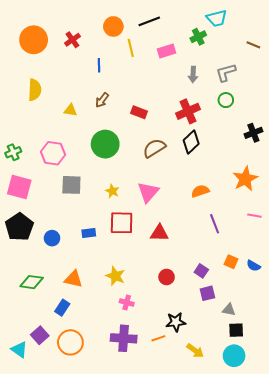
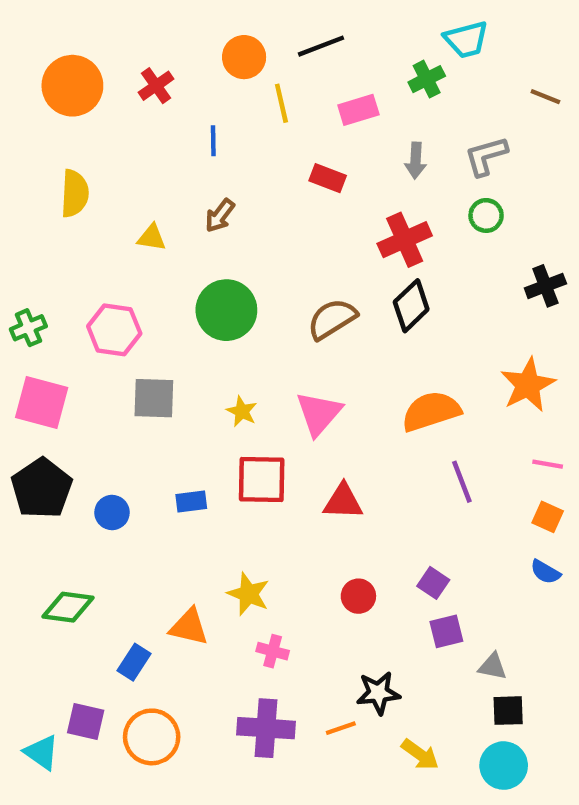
red rectangle: (139, 112) -> (328, 178), moved
orange semicircle: (200, 191) -> (431, 411), size x1.5
orange square: (231, 262) -> (548, 517), moved
orange triangle: (73, 279) -> (189, 627), moved
purple square: (40, 335) -> (86, 722), turned -36

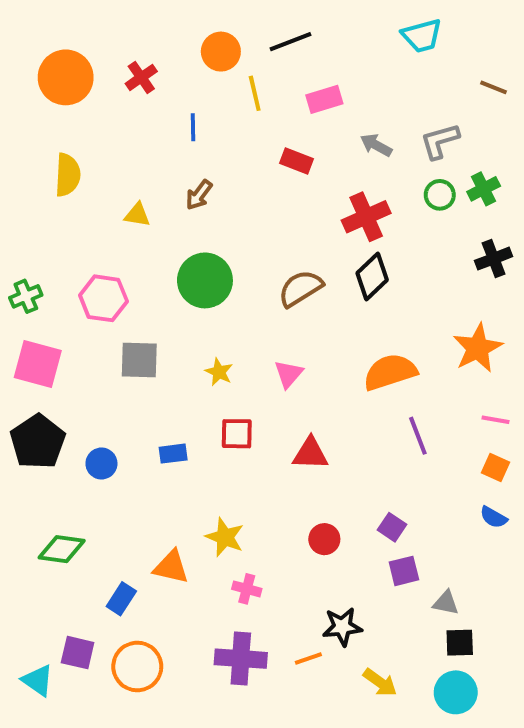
green cross: (427, 79) -> (484, 189), moved
gray arrow: (416, 160) -> (376, 145), turned 116
pink triangle: (319, 414) -> (289, 374), size x0.7
red square: (262, 480) -> (237, 434), size x0.7

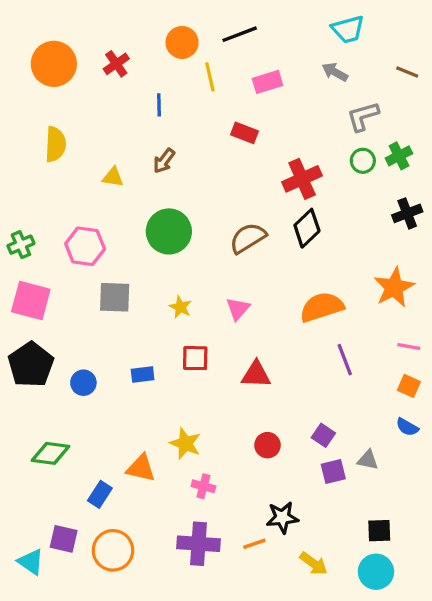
gray arrow: (376, 145) -> (335, 72), moved
gray triangle: (446, 603) -> (368, 460), moved

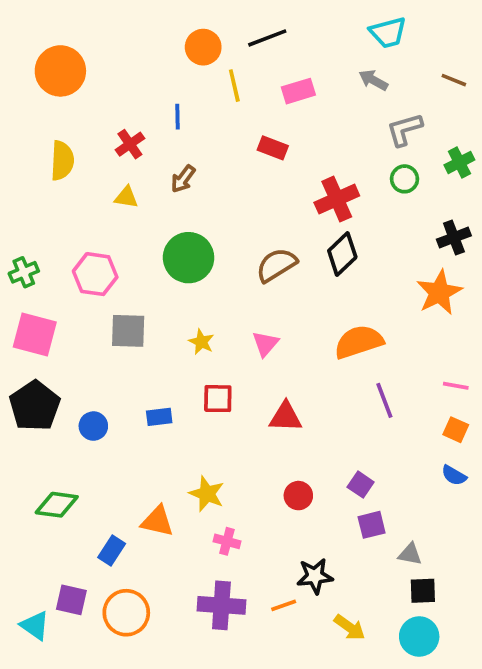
red cross: (116, 64) -> (130, 144), moved
green cross: (399, 156) -> (459, 162), moved
orange star: (394, 287) -> (439, 292), moved
gray triangle: (368, 460) -> (410, 554), moved

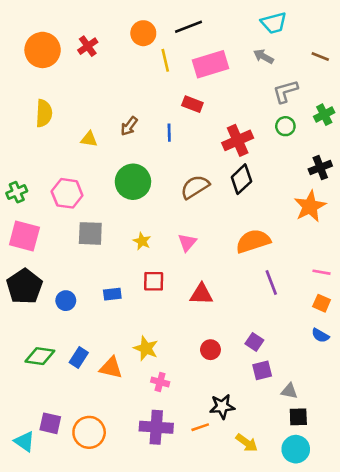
pink rectangle: (298, 91) -> (210, 64), size x1.5
blue line: (178, 117) -> (169, 133), moved
red cross: (130, 144) -> (88, 46), moved
blue rectangle: (112, 550) -> (79, 357), moved

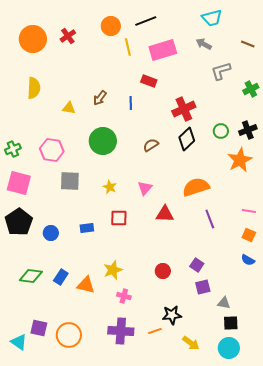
green circle: (285, 126) -> (221, 131), moved
brown semicircle: (195, 187) -> (151, 145), size x0.7
red triangle: (201, 294) -> (165, 214), moved
yellow star: (146, 348) -> (113, 270), turned 30

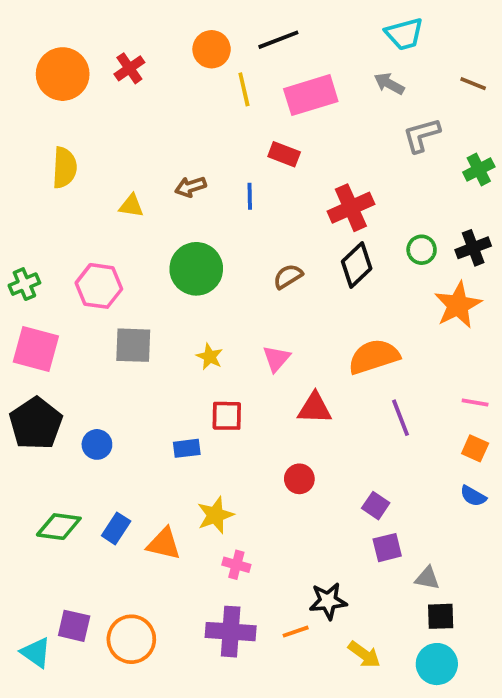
brown arrow: (100, 98) -> (191, 187), turned 35
blue rectangle: (87, 228) -> (187, 448), moved
red circle: (163, 271) -> (299, 479), moved

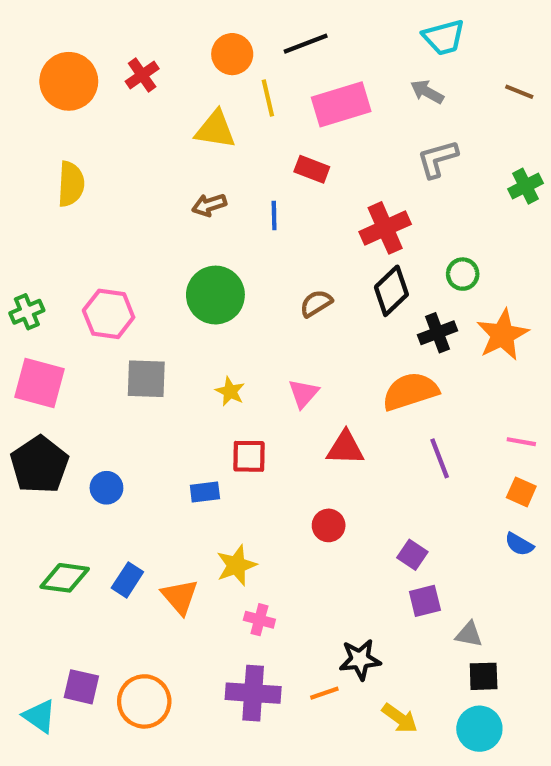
gray L-shape: (422, 135) -> (438, 159), moved
yellow triangle: (131, 206) -> (215, 130), moved, size x1.5
black cross: (473, 248) -> (438, 333), moved
orange triangle: (164, 544) -> (180, 597), turned 36

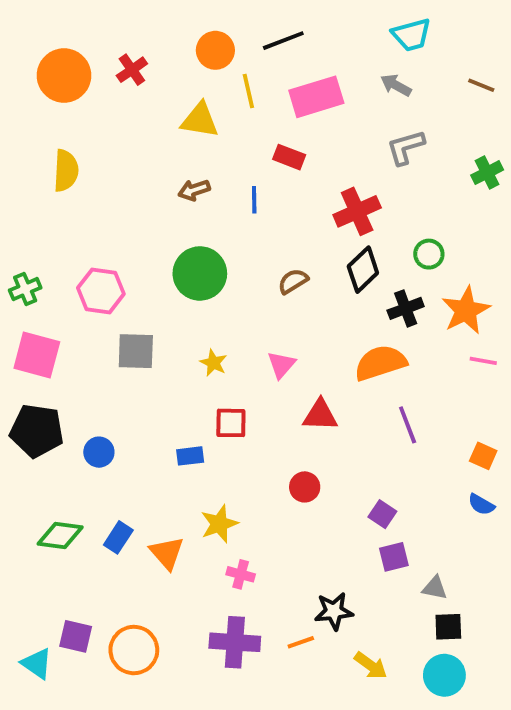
pink line: (521, 442) -> (483, 361), moved
black pentagon: (39, 465) -> (37, 431), turned -30

